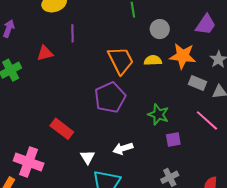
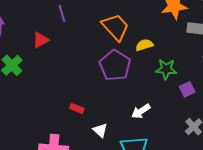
yellow semicircle: (153, 60) -> (144, 45), moved
red rectangle: (62, 129) -> (77, 108), size x0.6
white triangle: (88, 157) -> (100, 130), moved

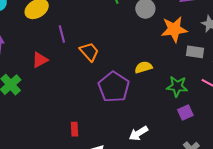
orange trapezoid: (115, 27) -> (89, 52), moved, size x0.7
green star: (166, 69) -> (177, 86), moved
red rectangle: (77, 108) -> (75, 129), turned 64

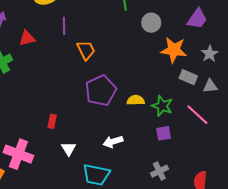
red triangle: (40, 60) -> (27, 38), moved
yellow semicircle: (144, 67) -> (136, 100), moved

